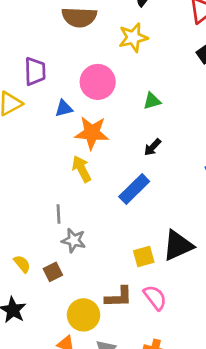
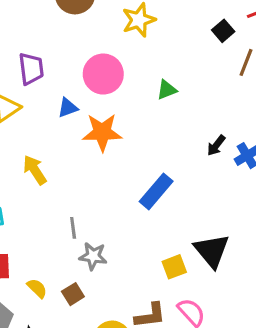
black arrow: (152, 147) -> (216, 145), moved
yellow arrow: (82, 169) -> (35, 170), moved
black triangle: (178, 245) -> (212, 251), turned -40

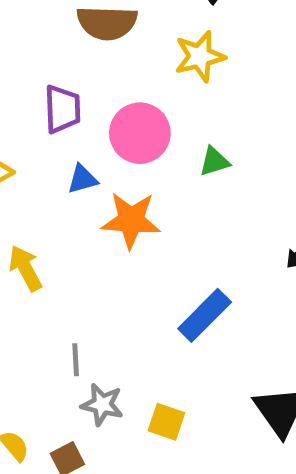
purple trapezoid: (31, 69) -> (62, 109), moved
green triangle: (167, 90) -> (214, 162), moved
yellow square: (174, 267) -> (166, 422), moved, turned 35

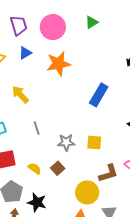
green triangle: (214, 162) -> (92, 22), moved
blue triangle: (82, 179) -> (25, 53), moved
gray line: (76, 360) -> (37, 128), moved

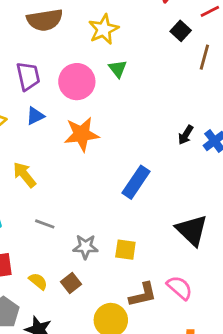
green triangle: (92, 22) -> (118, 69), moved, turned -40
gray line: (37, 128) -> (45, 224), turned -56

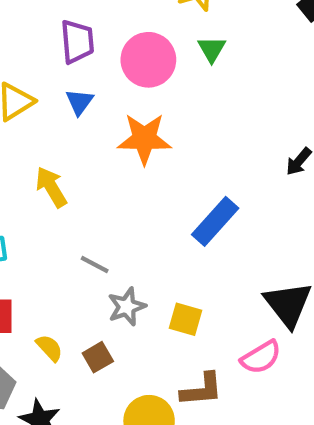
blue triangle: (35, 116) -> (80, 102), turned -36
gray line: (45, 224) -> (95, 265), moved
gray star: (85, 247) -> (127, 307), turned -30
pink semicircle: (180, 288) -> (261, 357), moved, turned 100

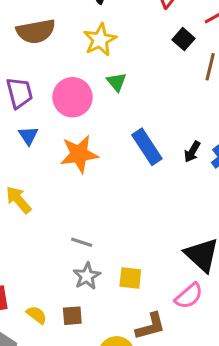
blue rectangle: (215, 221) -> (147, 147), moved, turned -66
gray line: (95, 265) -> (82, 242), moved
brown square: (98, 357) -> (72, 316), turned 35

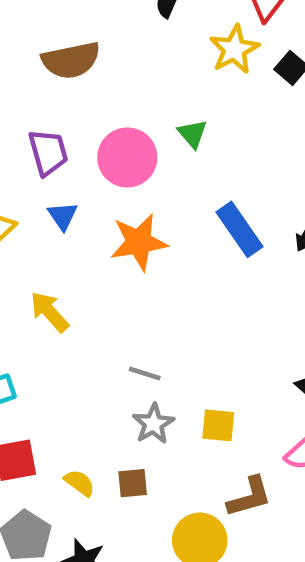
yellow star: (100, 40) -> (234, 49), moved

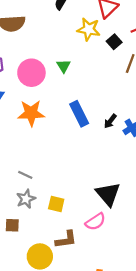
yellow star: (234, 49) -> (89, 29), turned 30

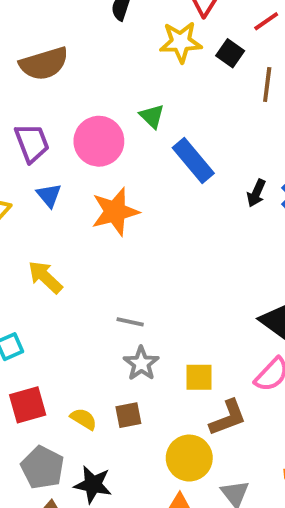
blue rectangle: (79, 114) -> (193, 161), moved
yellow square: (56, 204) -> (199, 377), moved

